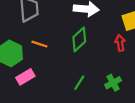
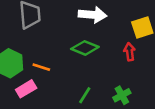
green diamond: (79, 39) -> (85, 48), turned 65
orange line: (39, 44) -> (41, 67), moved

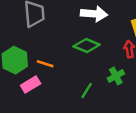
green cross: (122, 95) -> (116, 76), moved

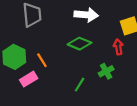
orange line: (45, 64) -> (42, 60), turned 40

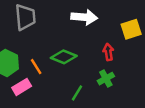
green diamond: (80, 44) -> (64, 57), moved
red arrow: (118, 47) -> (108, 52), moved

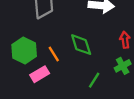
green diamond: (64, 57) -> (81, 45), turned 50

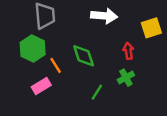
green hexagon: (24, 50) -> (33, 48), moved

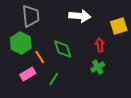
green line: (97, 92) -> (54, 79), moved

